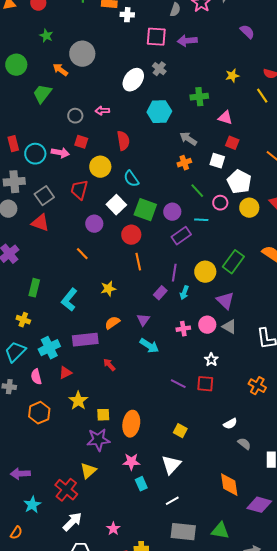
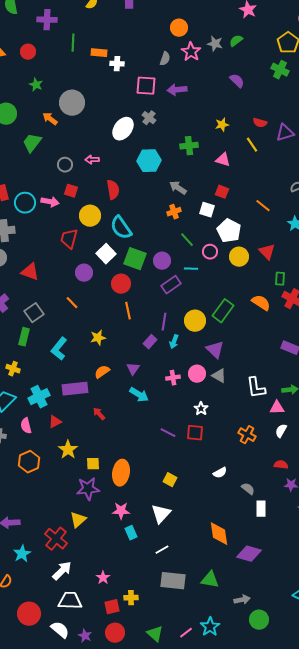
pink triangle: (225, 118) -> (223, 160), moved
cyan semicircle: (131, 179) -> (121, 228), size x1.4
gray square: (44, 196) -> (34, 313), moved
gray semicircle: (244, 444) -> (248, 489), moved

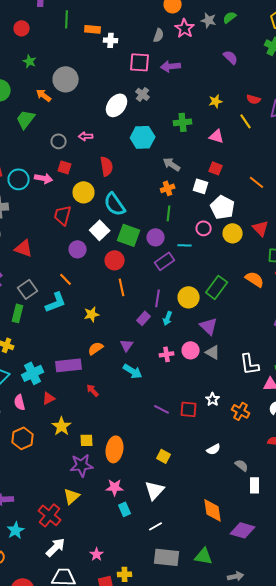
green line: (187, 240) -> (169, 213), moved, turned 49
cyan L-shape: (59, 349) -> (56, 302), moved, turned -150
white star: (201, 409) -> (213, 399), moved

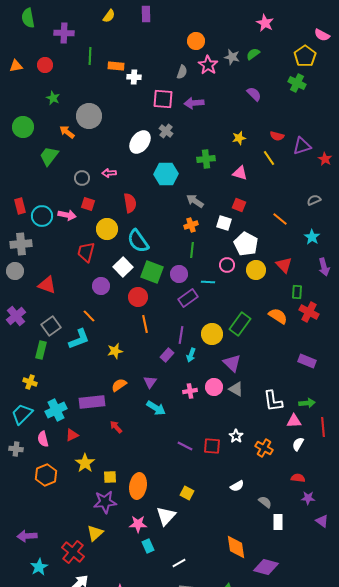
white triangle: (155, 490) -> (166, 516), moved

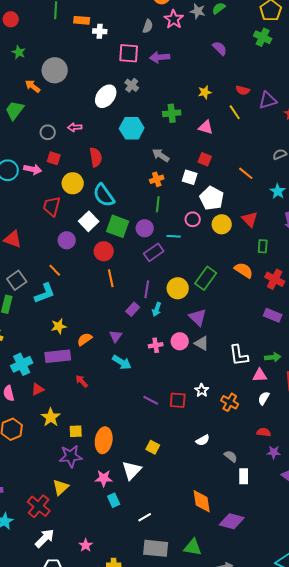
red cross: (309, 312) -> (275, 279), moved
yellow star: (115, 351) -> (59, 326), moved

